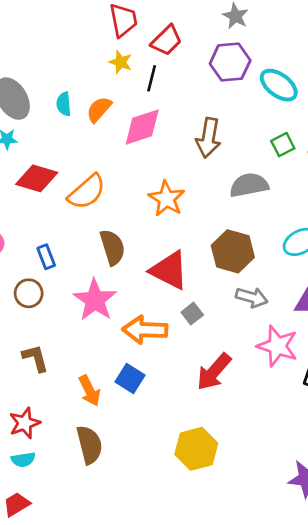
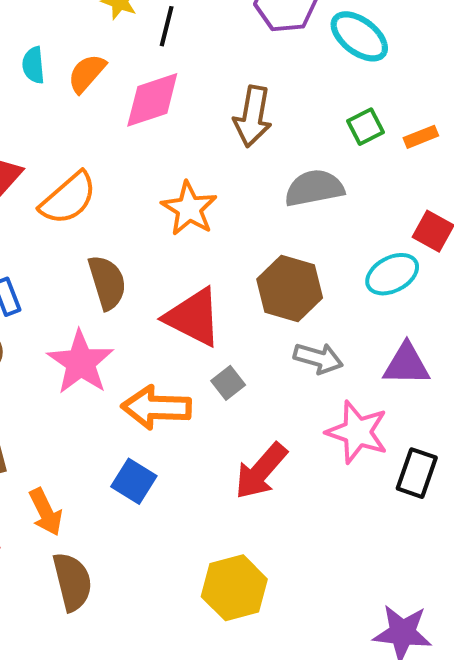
orange arrow: (89, 391) -> (46, 512), moved

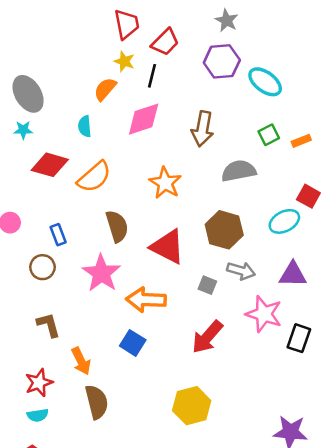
cyan semicircle: (33, 65) -> (85, 126), moved
orange semicircle: (87, 73) -> (105, 89), moved
gray square: (228, 383) -> (207, 285), moved, turned -30

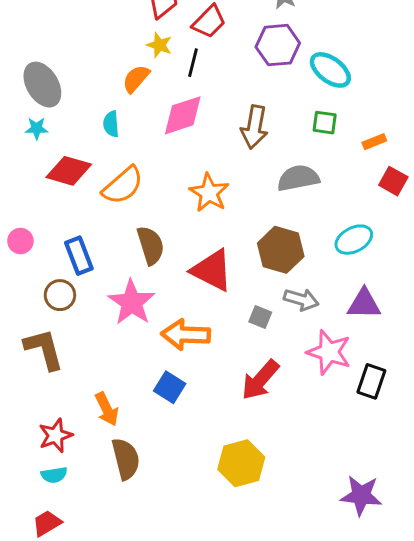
green square: (269, 135) -> (325, 123), moved, turned 35
red square: (308, 196) -> (393, 181), moved
blue rectangle: (58, 235) -> (79, 256), size x1.4
brown L-shape: (49, 325) -> (44, 349), moved, size x1.4

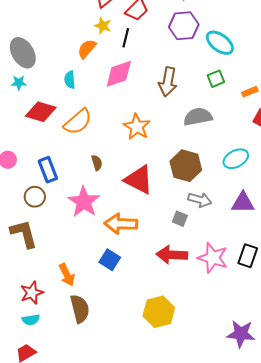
green square: (325, 123) -> (216, 79), turned -30
brown semicircle: (151, 245) -> (97, 163), size x0.6
gray square: (260, 317) -> (180, 219), moved
pink star: (329, 352) -> (213, 258), moved
red arrow: (260, 380) -> (172, 255), turned 52

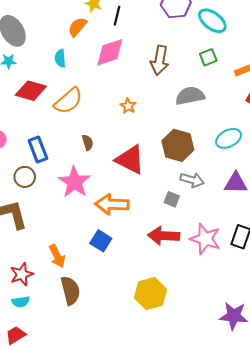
orange star: (137, 127) -> (128, 106), size x0.6

